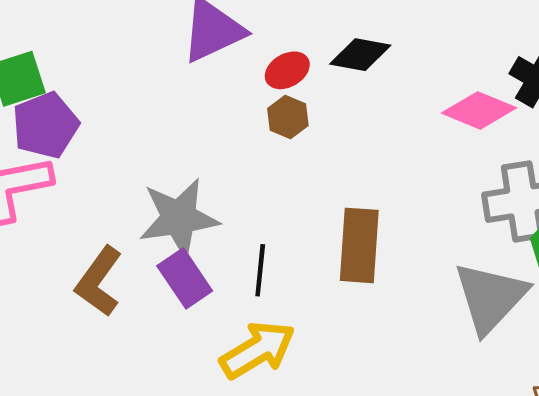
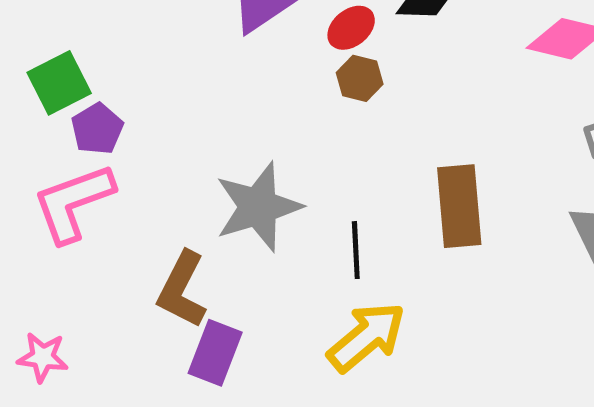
purple pentagon: (45, 125) -> (97, 129), size x0.7
purple rectangle: (185, 278) -> (215, 353), moved, turned 64

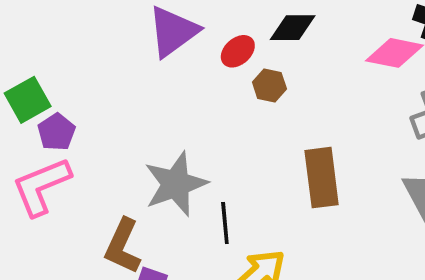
brown hexagon: (360, 78) -> (269, 86), moved
black line: (356, 250) -> (225, 223), moved

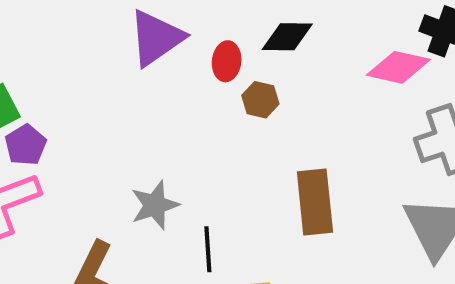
red ellipse: (238, 51) -> (227, 61), turned -44
gray star: (176, 184) -> (155, 205), size x0.7

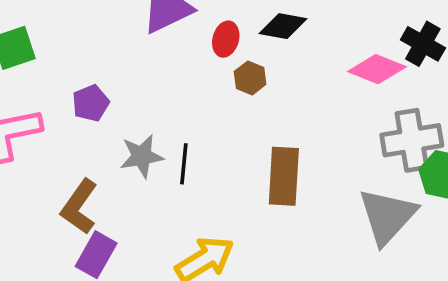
purple pentagon: (26, 145) -> (91, 103), moved
black line: (208, 249) -> (184, 164), moved

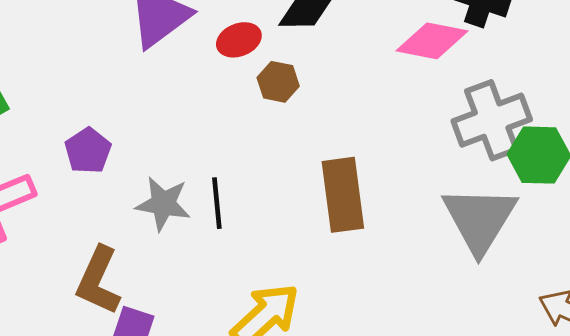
red ellipse: (226, 39) -> (239, 40), turned 64
gray star: (142, 156) -> (163, 204), turned 30

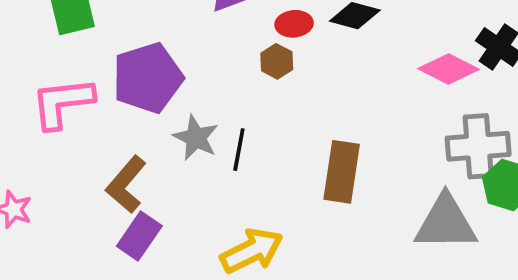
brown hexagon: (278, 82) -> (277, 61), moved
purple pentagon: (88, 151) -> (148, 78), size x1.8
gray triangle: (480, 219) -> (446, 223), turned 42

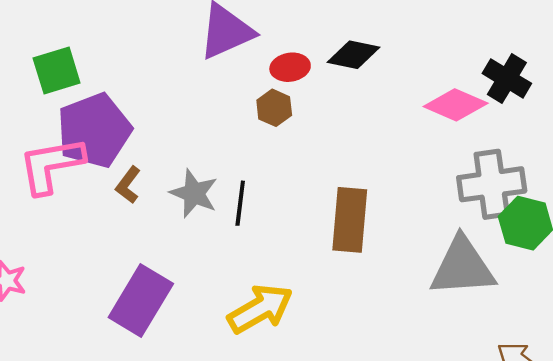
purple pentagon: (148, 78) -> (94, 130), moved
brown L-shape: (126, 184) -> (128, 185), moved, size x0.6
purple rectangle: (139, 236) -> (141, 300), size x1.4

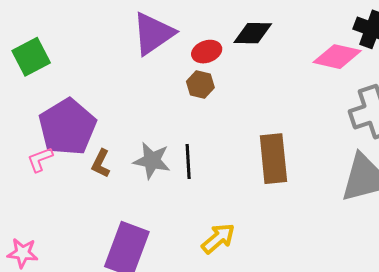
green square: (57, 70) -> (31, 57), moved
pink L-shape: (51, 165) -> (40, 159), size x0.5
yellow arrow: (260, 309) -> (218, 238), size x0.7

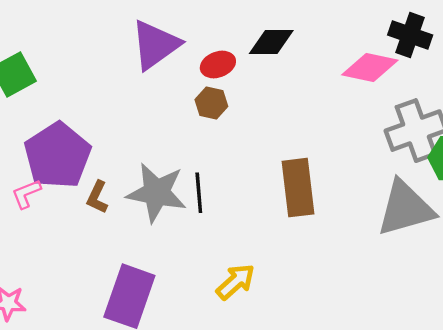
gray star: (152, 161) -> (157, 193), size x1.4

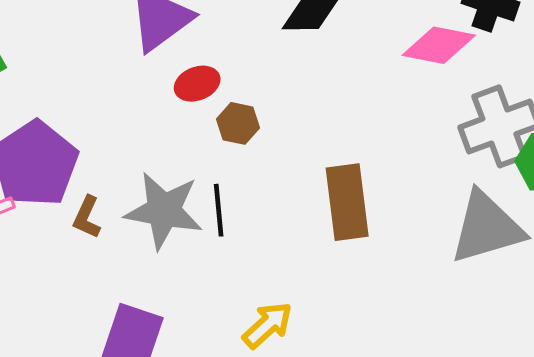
red ellipse: (218, 65) -> (197, 84), moved
brown hexagon: (211, 103) -> (238, 123), moved

